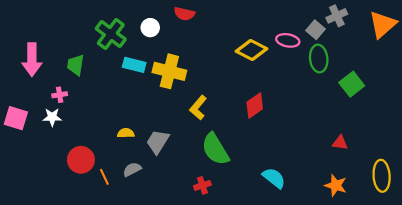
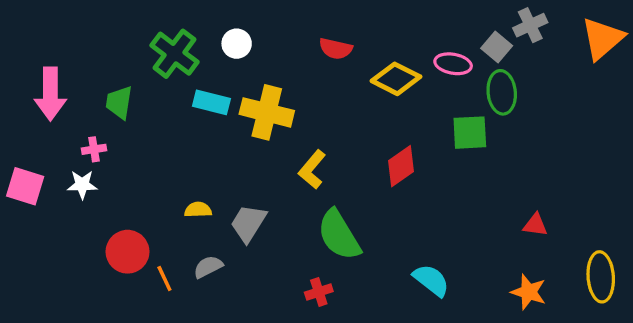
red semicircle: (184, 14) -> (336, 49), moved
green square: (352, 84) -> (470, 133), moved, turned 35

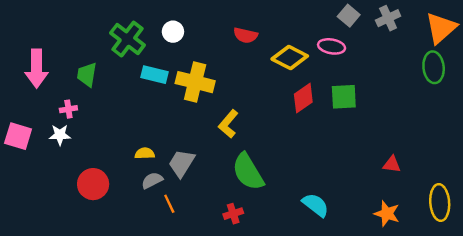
gray square: (497, 47) -> (349, 16), moved
green ellipse: (502, 92) -> (434, 67), moved
red diamond: (401, 166) -> (303, 98), moved
gray semicircle: (208, 267) -> (152, 180), moved
orange line: (164, 279) -> (169, 204), moved

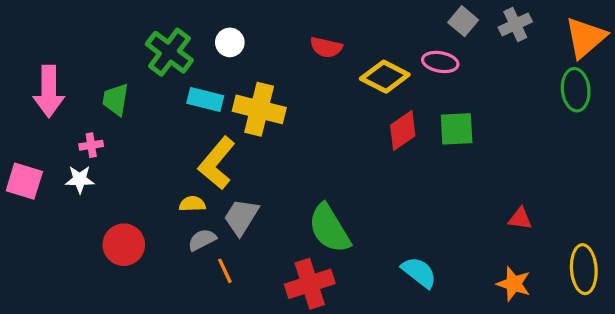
yellow L-shape: (228, 124) -> (217, 163), moved, size x1.4
red cross: (233, 214) -> (310, 284), size x1.8

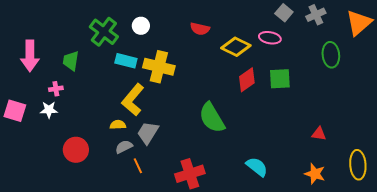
green ellipse: (576, 90) -> (331, 55), moved
green semicircle: (329, 228) -> (212, 118), moved

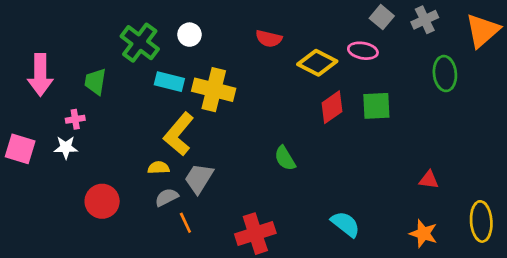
green semicircle: (212, 118) -> (285, 158), size x0.6

